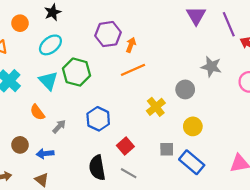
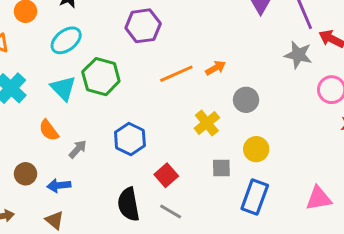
orange arrow: (131, 45) -> (216, 68), moved, turned 40
gray star: (211, 67) -> (298, 55), moved
gray square: (167, 149) -> (221, 168), moved
blue rectangle: (192, 162) -> (255, 197), turned 70

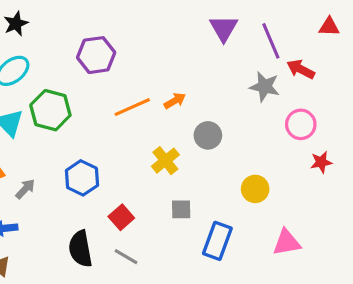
yellow circle: (256, 149) -> (255, 189), moved

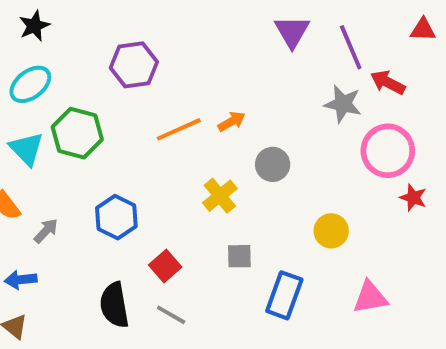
pink circle: (301, 124) -> (388, 151), size x1.4
red star: (321, 162) -> (413, 198), turned 30

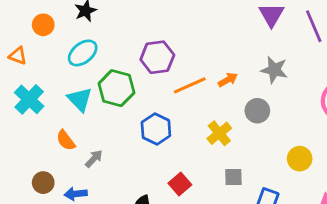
purple hexagon: (134, 65) -> (157, 57), moved
gray star: (343, 104) -> (274, 70), moved
blue hexagon: (116, 217) -> (156, 129), moved

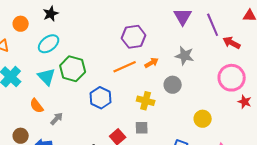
purple hexagon: (157, 57) -> (134, 37), moved
yellow cross: (219, 133) -> (146, 101), turned -36
gray square: (233, 177) -> (142, 128), moved

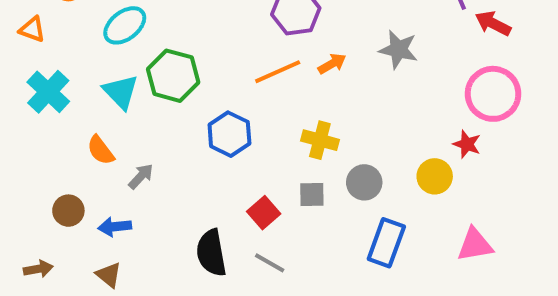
gray circle: (173, 85) -> (364, 182), moved
red star: (245, 102) -> (467, 144), moved

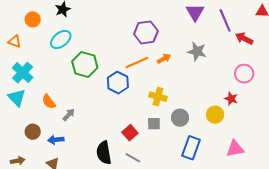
cyan triangle: (121, 92) -> (17, 98), moved
pink circle: (493, 94) -> (244, 74), size x0.7
blue hexagon: (229, 134) -> (118, 83), moved

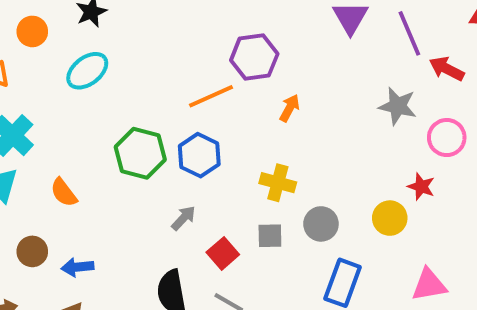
gray star: (197, 51) -> (398, 106), moved
orange arrow: (164, 59) -> (290, 108), turned -32
orange line: (137, 63) -> (211, 96), moved
green hexagon: (85, 65) -> (140, 153), moved
gray arrow: (69, 115) -> (184, 218), moved

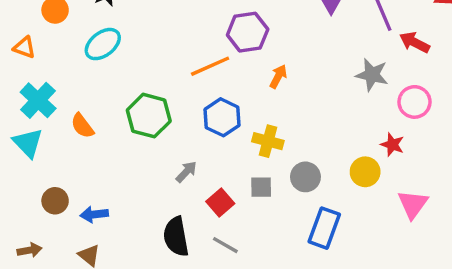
blue hexagon: (199, 155) -> (222, 117), moved
orange semicircle: (64, 193) -> (82, 126), moved
pink triangle: (429, 285) -> (413, 204), moved, turned -44

